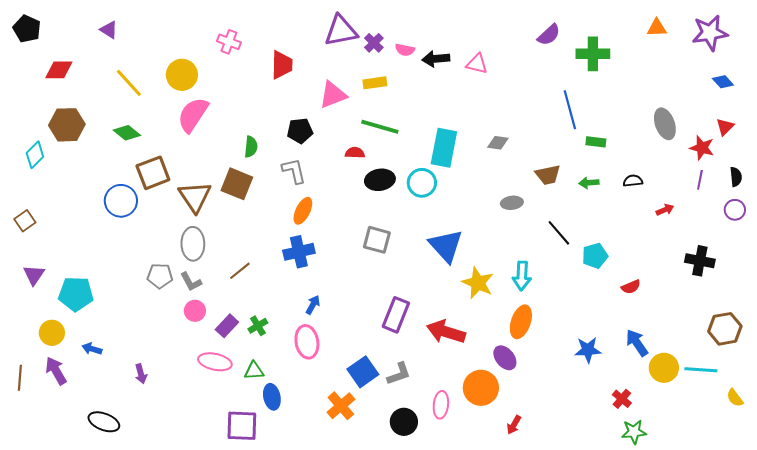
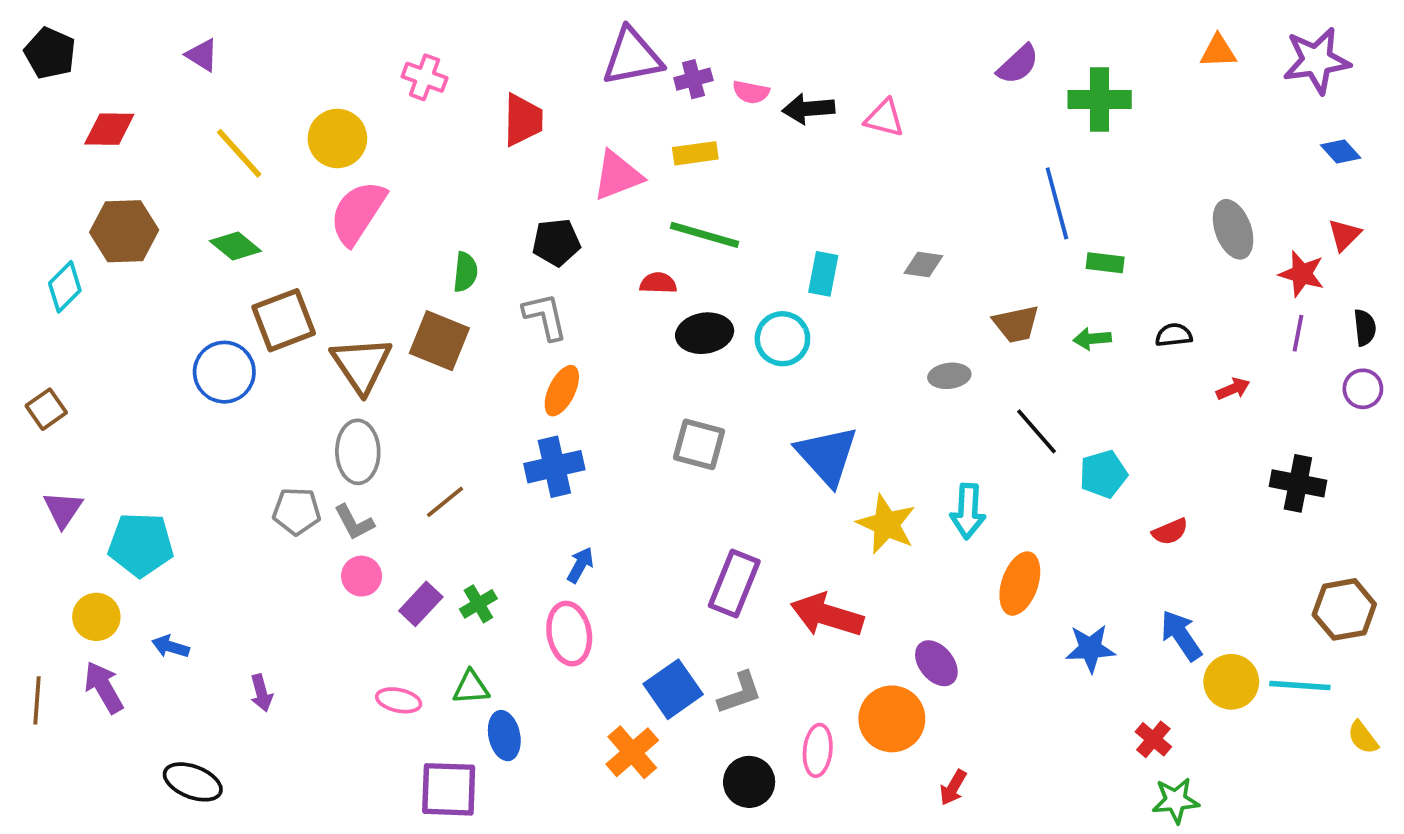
purple cross: (374, 43) -> (693, 79), turned 30
cyan rectangle: (444, 148) -> (823, 274), size x0.6
orange ellipse: (521, 322) -> (1020, 584), moved
pink ellipse: (215, 362) -> (399, 700), moved, size x0.7

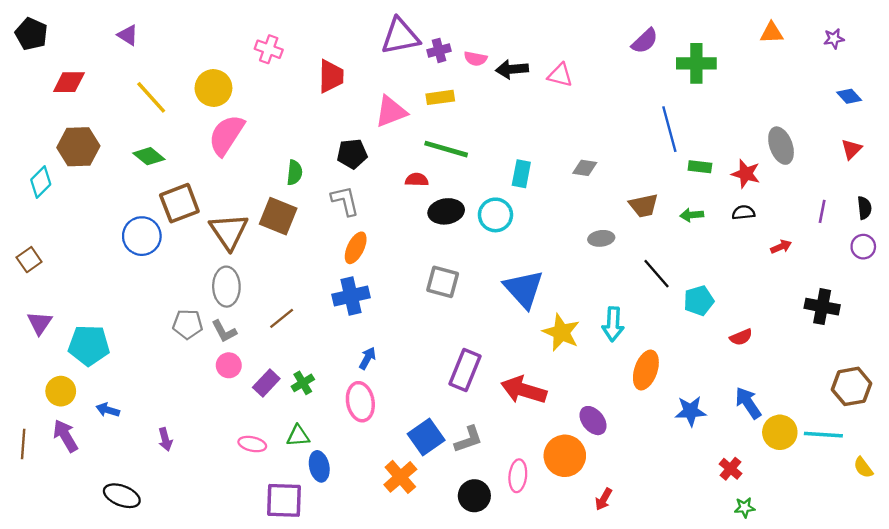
purple star: (1317, 61) -> (834, 39), size x0.5
red star: (1302, 274) -> (746, 174), moved
green star: (1176, 800) -> (745, 507), size x0.7

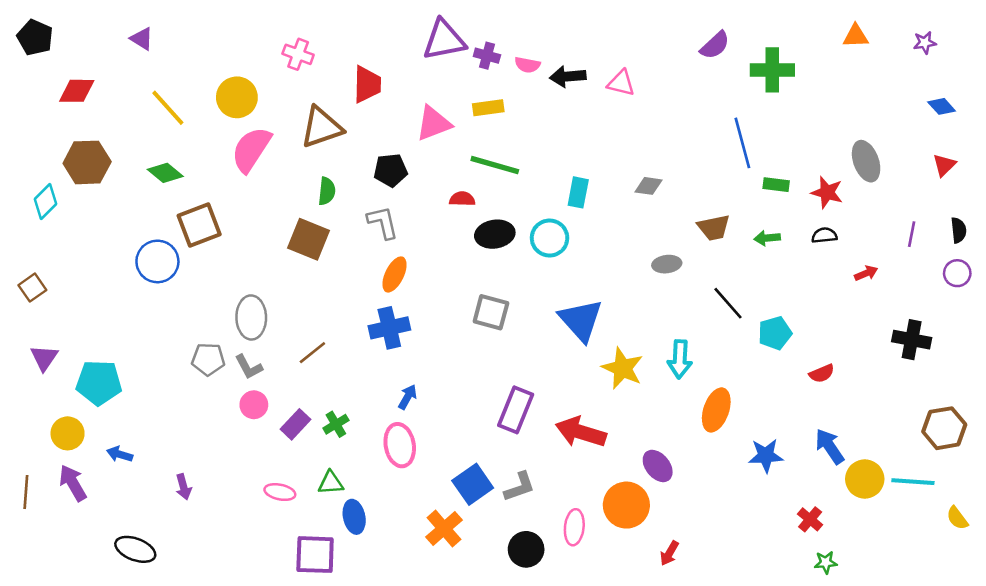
purple cross: (439, 50) -> (487, 56), turned 30
brown triangle: (229, 231) -> (322, 127), moved, turned 45

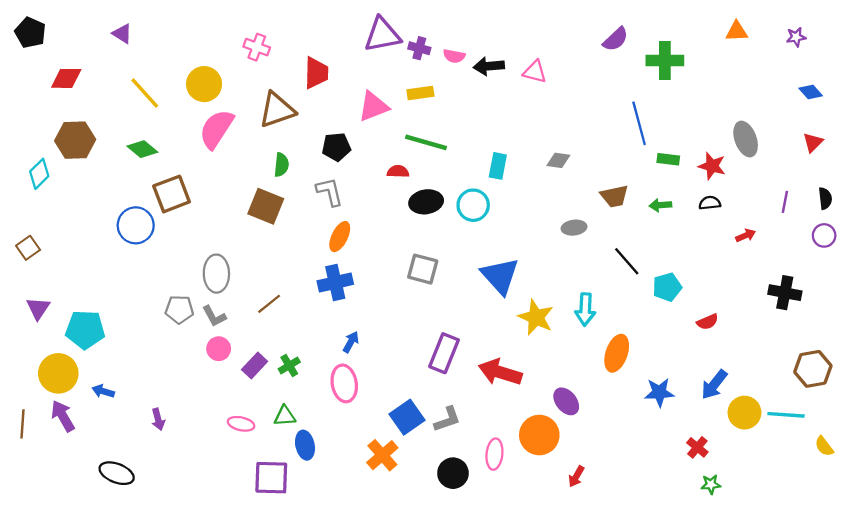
yellow circle: (68, 433) -> (58, 373), size x1.4
blue arrow: (830, 446) -> (714, 385), turned -108

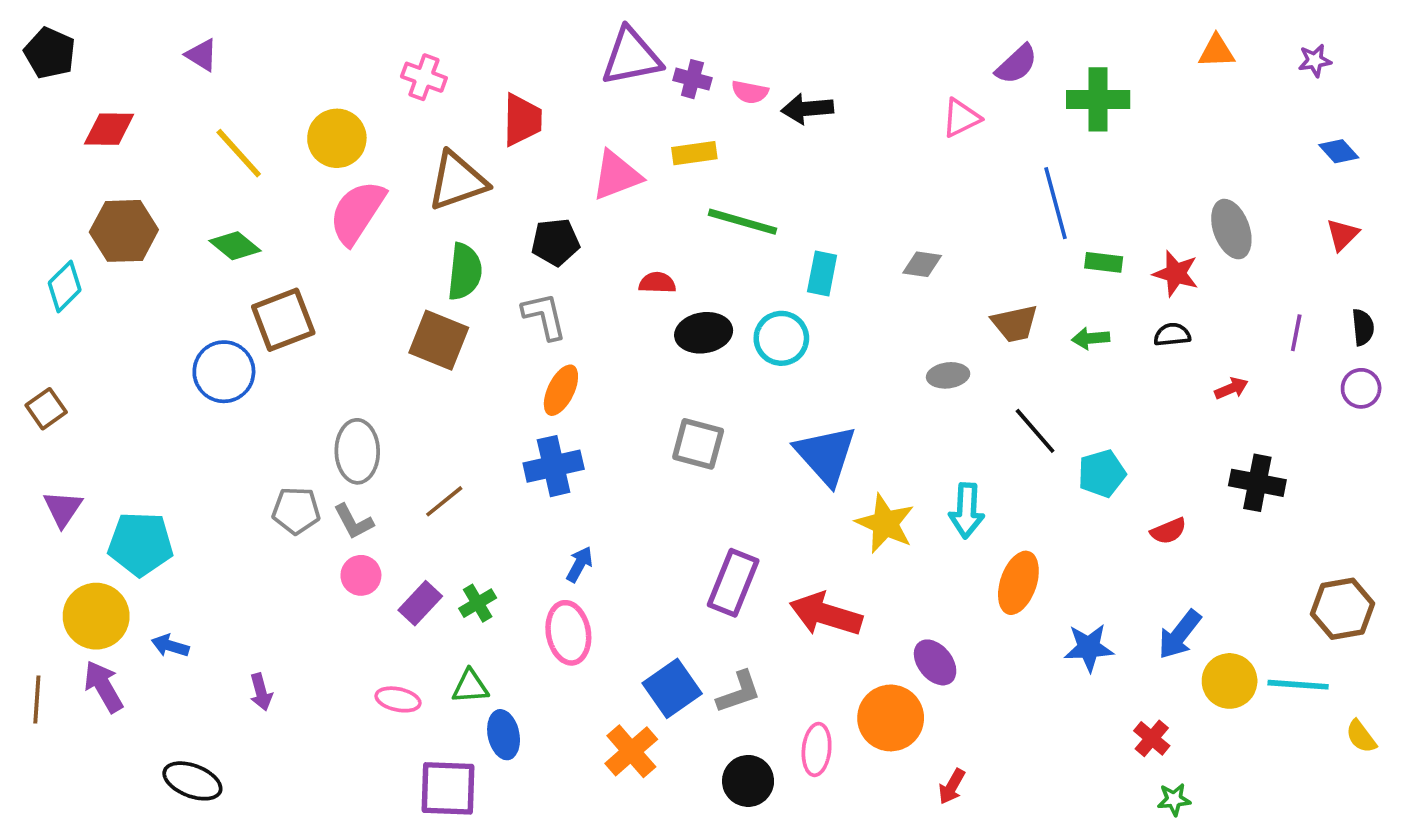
pink triangle: (535, 72) -> (961, 118), moved, turned -40
green line: (426, 142) -> (742, 222), moved
green semicircle: (281, 165) -> (465, 272), size x1.4
black cross: (785, 293) -> (1257, 483), moved

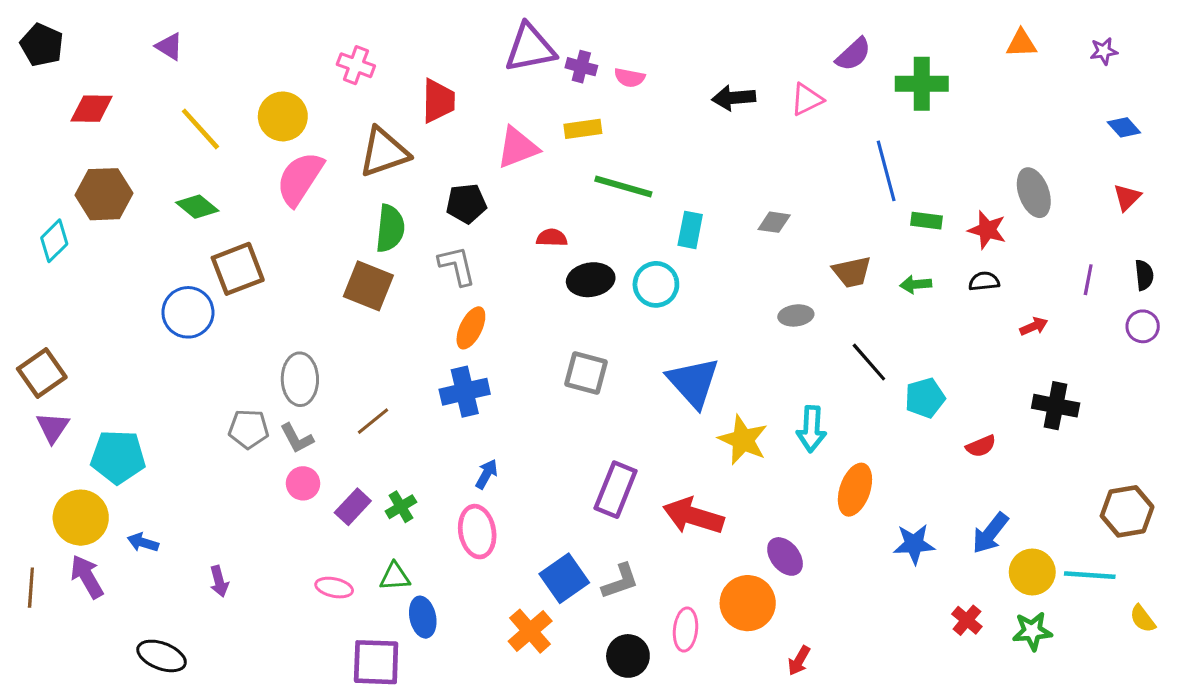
black arrow: (807, 109) -> (734, 98), moved
brown square: (46, 409) -> (42, 373), moved, size x1.4
green star: (1174, 799) -> (1032, 631), moved, size x1.4

